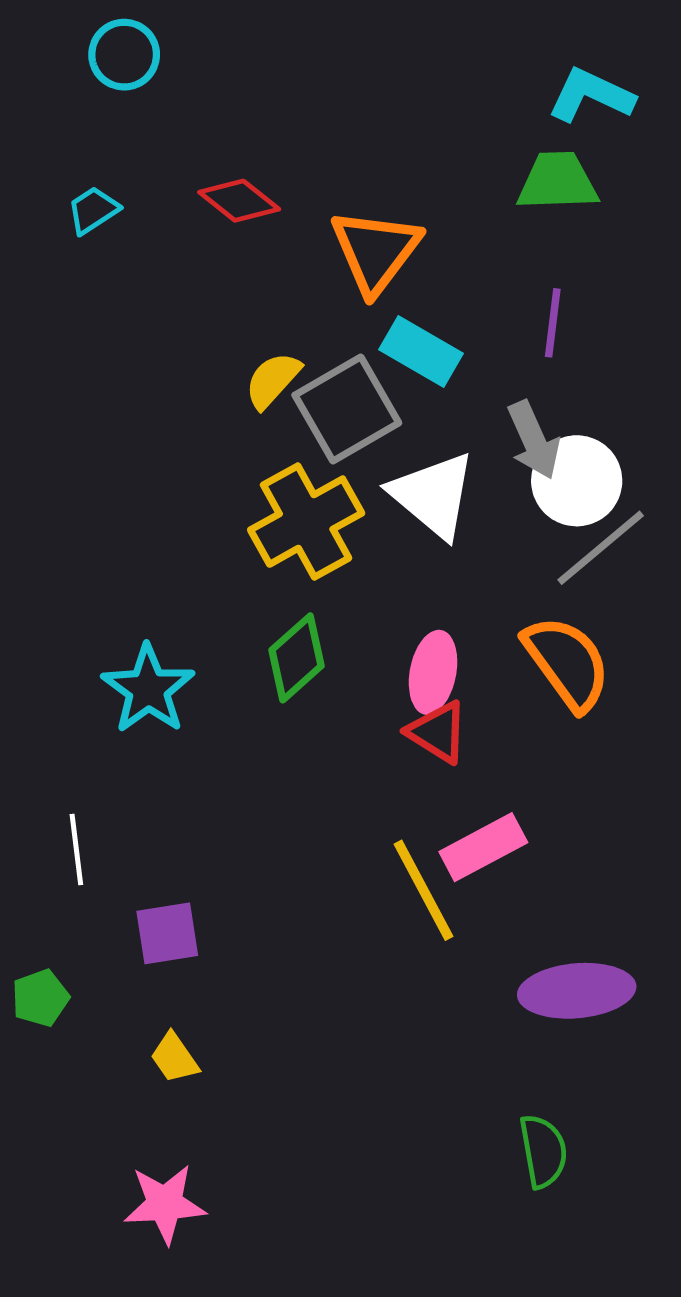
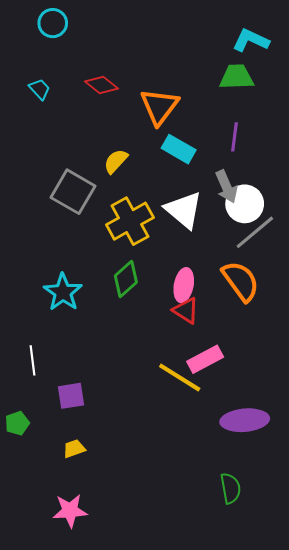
cyan trapezoid: (93, 210) -> (40, 89), turned 80
gray square: (347, 409) -> (73, 192), moved, turned -30
yellow line: (423, 890) -> (180, 378), turned -30
yellow trapezoid: (174, 1058) -> (74, 449), turned 105

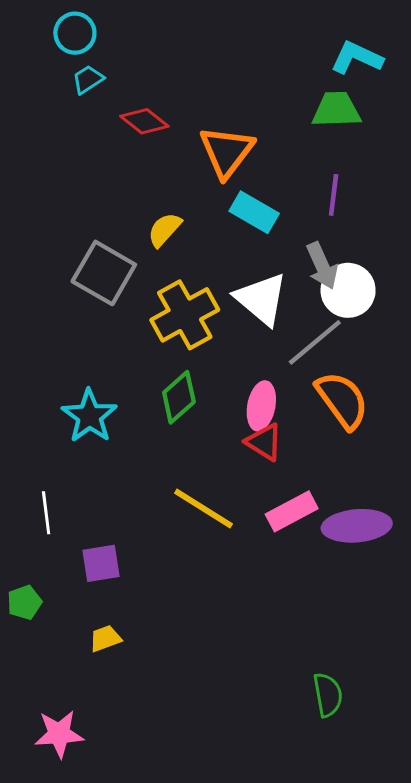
cyan trapezoid: (40, 89) -> (88, 79), moved, turned -80
gray line: (255, 232) -> (315, 342), moved
yellow line: (180, 378) -> (204, 508), moved
purple ellipse: (245, 420) -> (357, 526), moved
pink star: (70, 511) -> (59, 734), moved

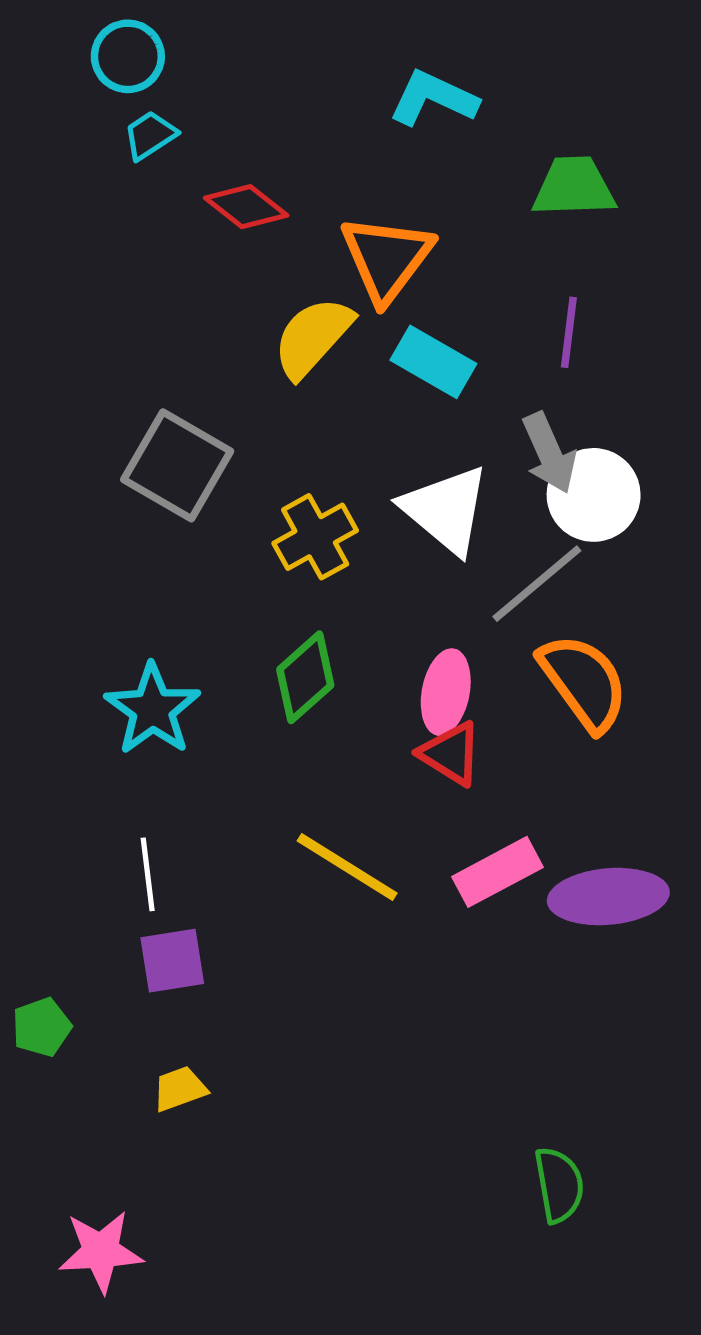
cyan L-shape: (357, 58) -> (433, 98), moved
yellow semicircle: (165, 230) -> (313, 337), moved, size x1.4
yellow cross: (185, 315) -> (315, 537), size x0.7
white line: (46, 513) -> (148, 874), moved

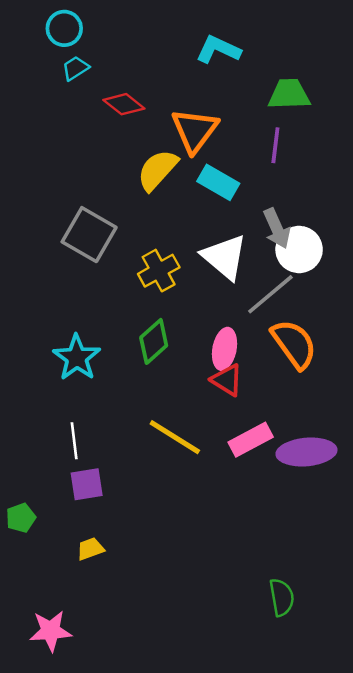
purple line: (569, 332) -> (275, 145), moved

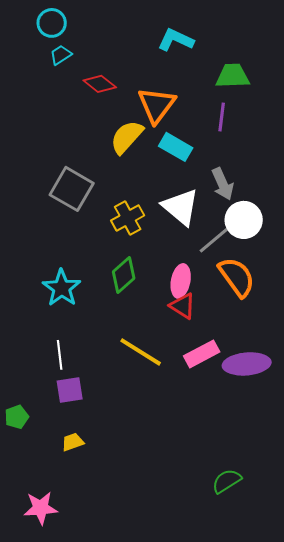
white circle: (299, 249) -> (244, 220), moved
green semicircle: (282, 597) -> (227, 481), turned -112

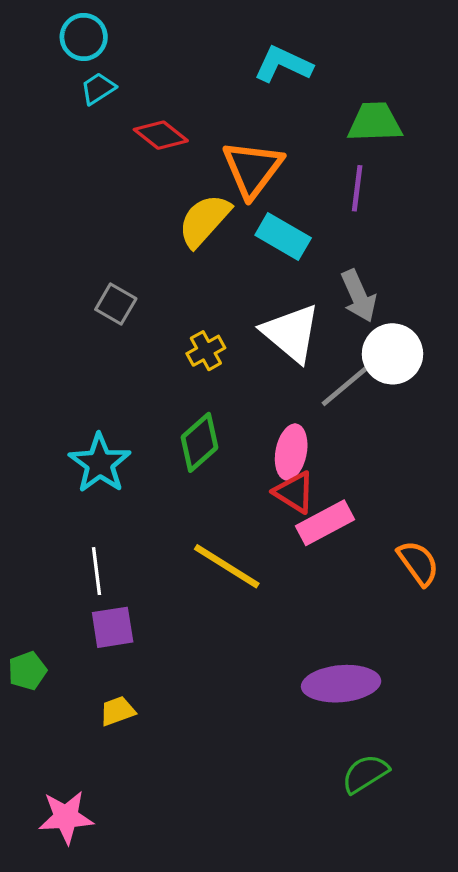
gray square: (72, 189) -> (116, 304), size x0.6
yellow cross: (128, 218) -> (206, 351), size x0.7
orange semicircle: (237, 277) -> (418, 563), moved, size x0.7
pink rectangle: (202, 354) -> (325, 523), moved
purple ellipse: (247, 364) -> (341, 684), moved

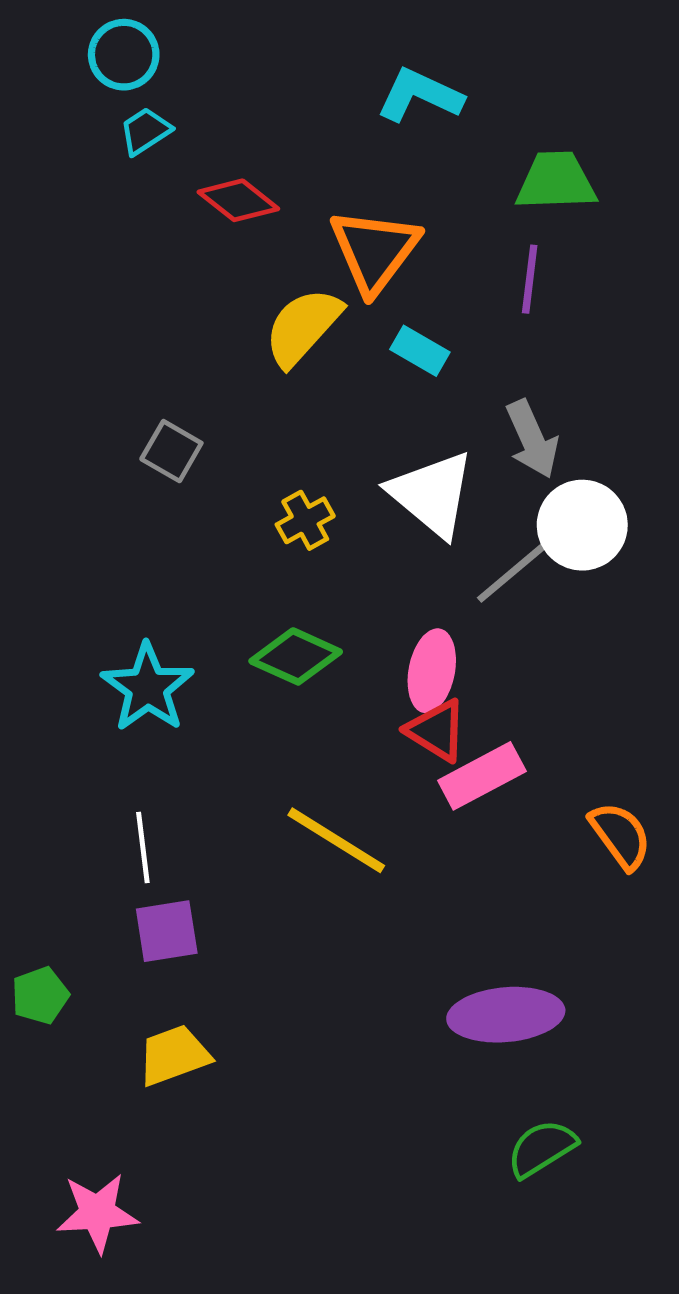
cyan rectangle: (283, 236) -> (420, 351), size x0.7
green diamond: (199, 442) -> (296, 656), turned 66
yellow trapezoid: (117, 711) -> (174, 1055), size x1.4

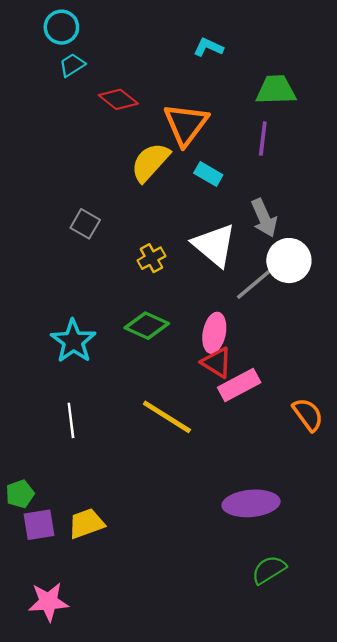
cyan L-shape: (420, 95) -> (208, 47), size x0.7
purple square: (167, 931) -> (39, 525), moved

